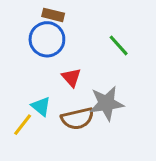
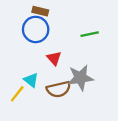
green line: (119, 45) -> (90, 34), turned -60

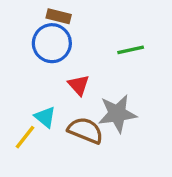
brown semicircle: (59, 89) -> (85, 130), turned -145

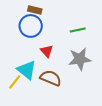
gray star: (117, 114) -> (80, 59), moved
cyan triangle: (45, 117) -> (27, 70), size x1.5

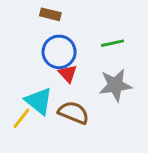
blue circle: (31, 26) -> (59, 52), moved

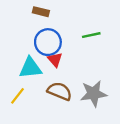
gray star: (115, 85) -> (94, 94), moved
cyan triangle: (39, 101) -> (30, 68), moved, turned -45

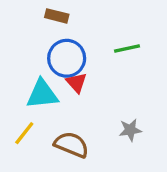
brown semicircle: (60, 91) -> (72, 145), moved
gray star: (94, 94) -> (130, 130), size x0.6

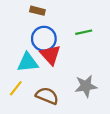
red triangle: (76, 83) -> (50, 55), size x1.5
gray star: (130, 130) -> (86, 86), size x1.5

